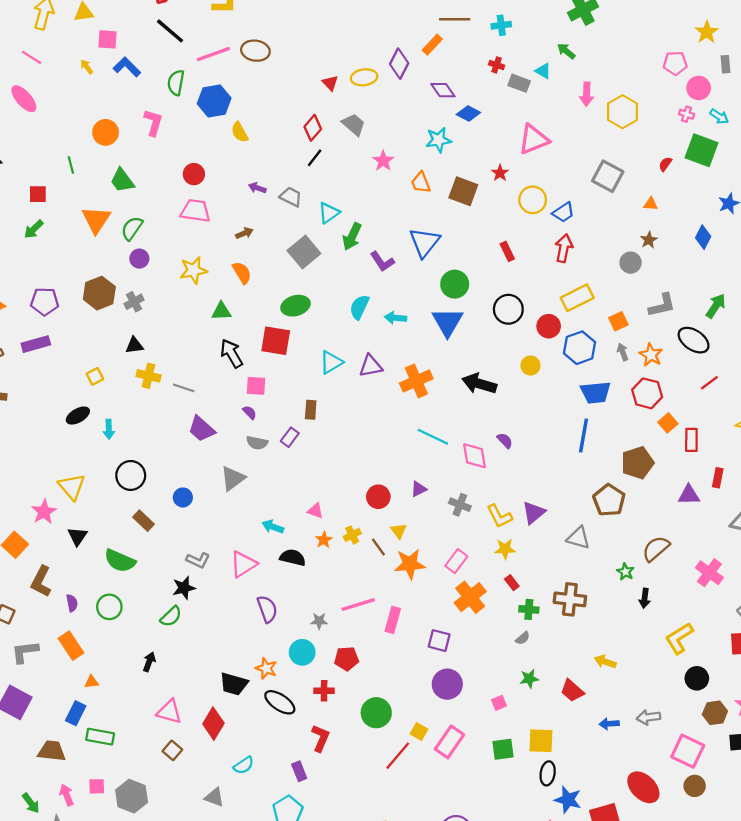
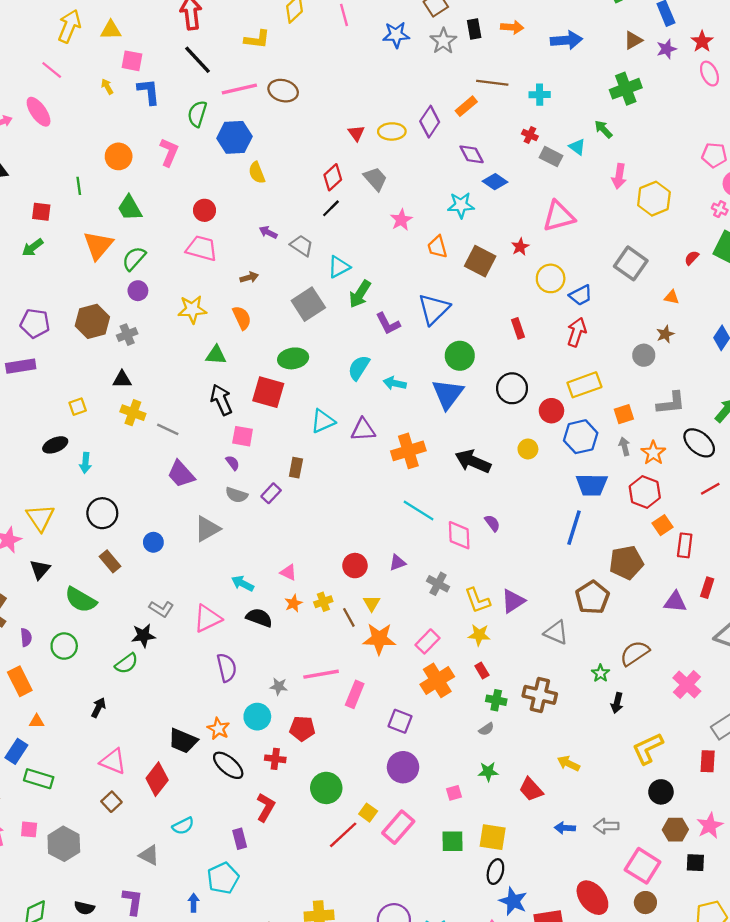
blue L-shape: (127, 67) -> (149, 92), turned 32

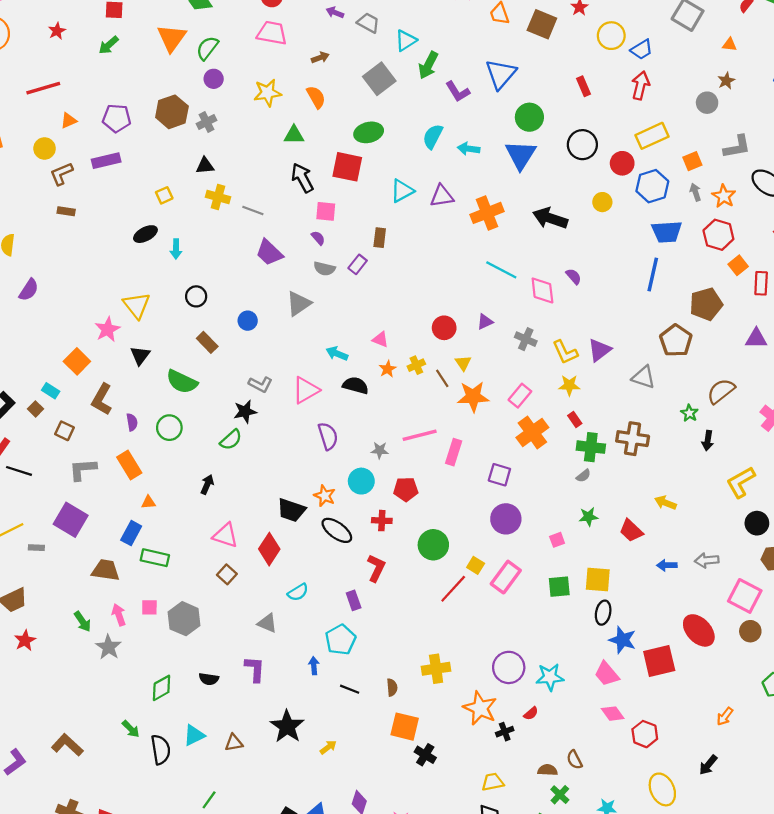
black circle: (102, 513) -> (196, 296), size x0.7
green cross: (496, 700) -> (591, 447), size x1.4

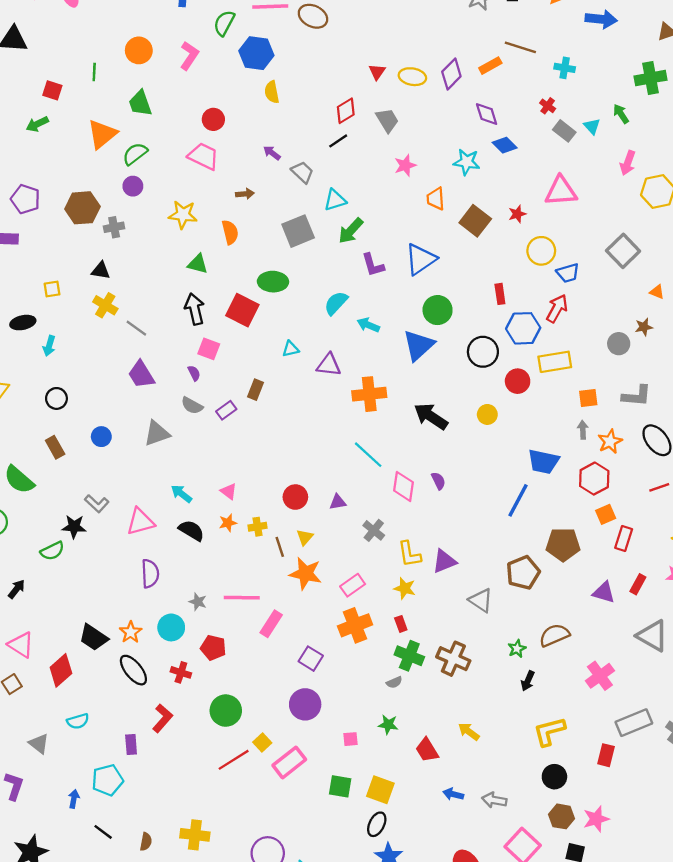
blue hexagon: (652, 186) -> (523, 328), moved
cyan triangle: (402, 191) -> (291, 349), size x0.7

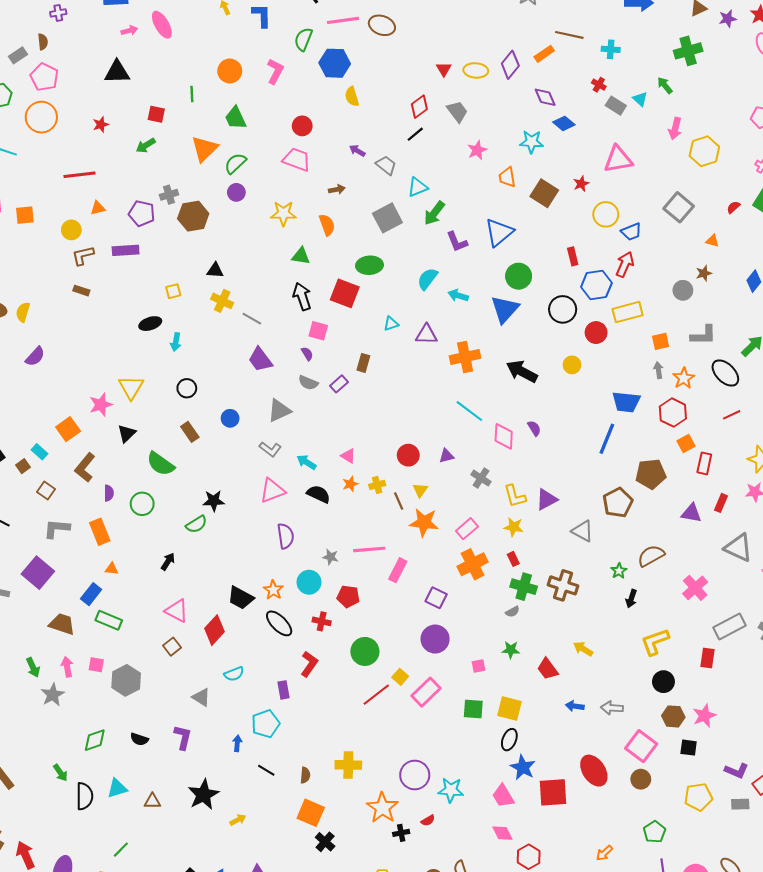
gray cross: (114, 227) -> (169, 195), moved
gray L-shape: (97, 504) -> (270, 449), moved

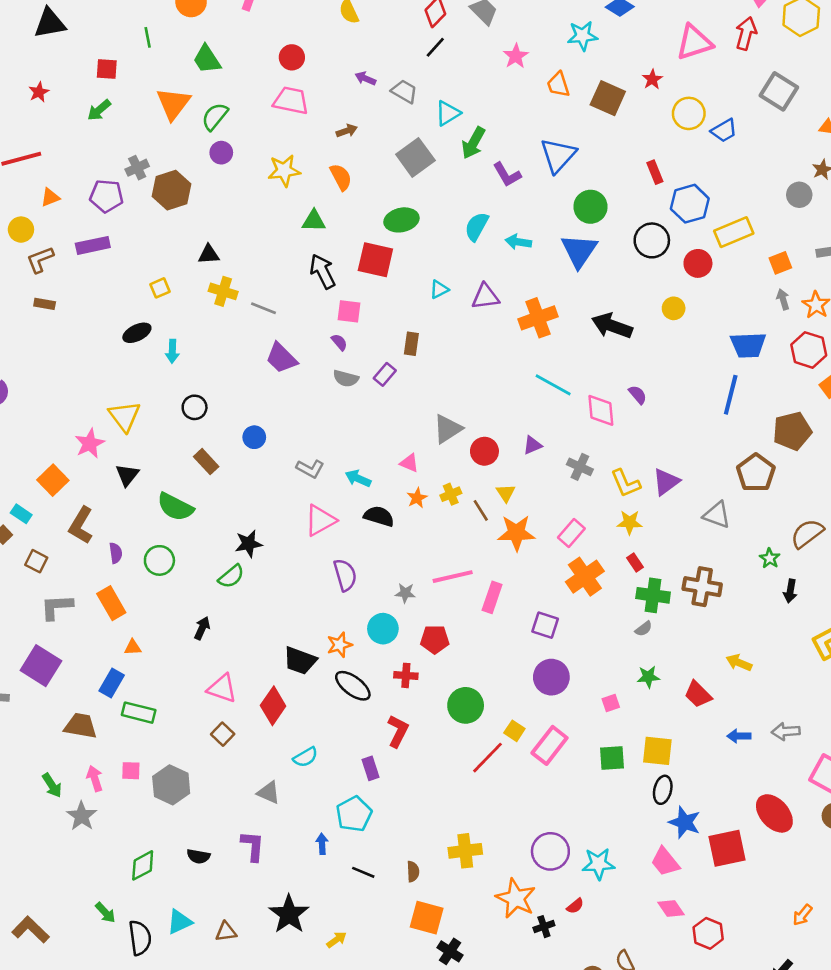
red arrow: (625, 264) -> (746, 33), moved
gray triangle: (279, 411) -> (448, 429), moved
orange star: (273, 590) -> (339, 645), turned 30

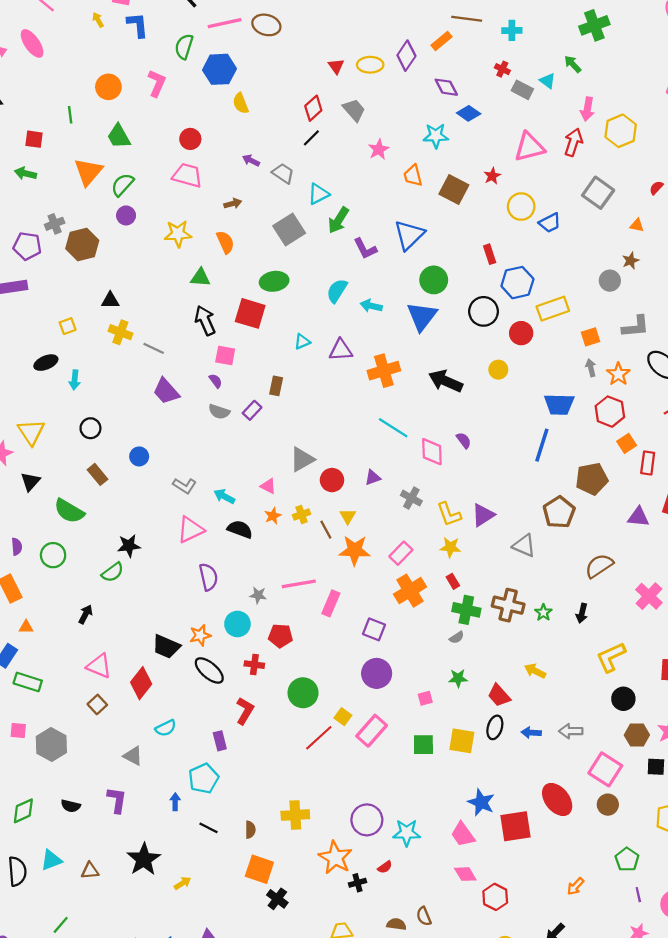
green arrow: (99, 110) -> (26, 173), turned 50
green star: (770, 558) -> (543, 613), moved
black ellipse: (663, 790) -> (495, 727), moved

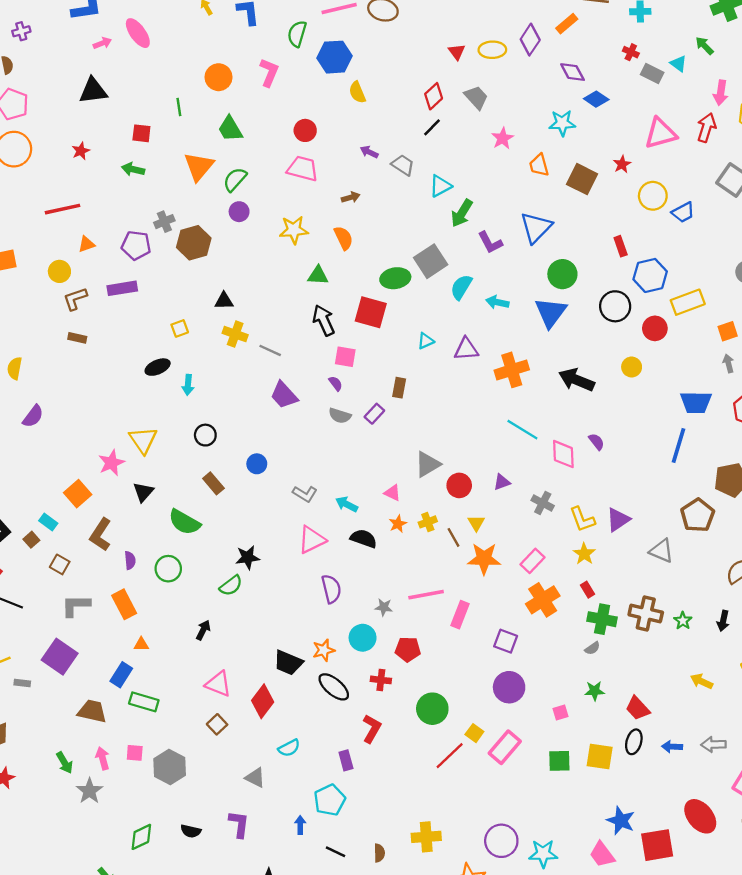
gray square: (289, 229) -> (431, 261), moved
yellow star: (450, 547) -> (584, 554), turned 30
yellow arrow: (535, 671) -> (702, 681), moved

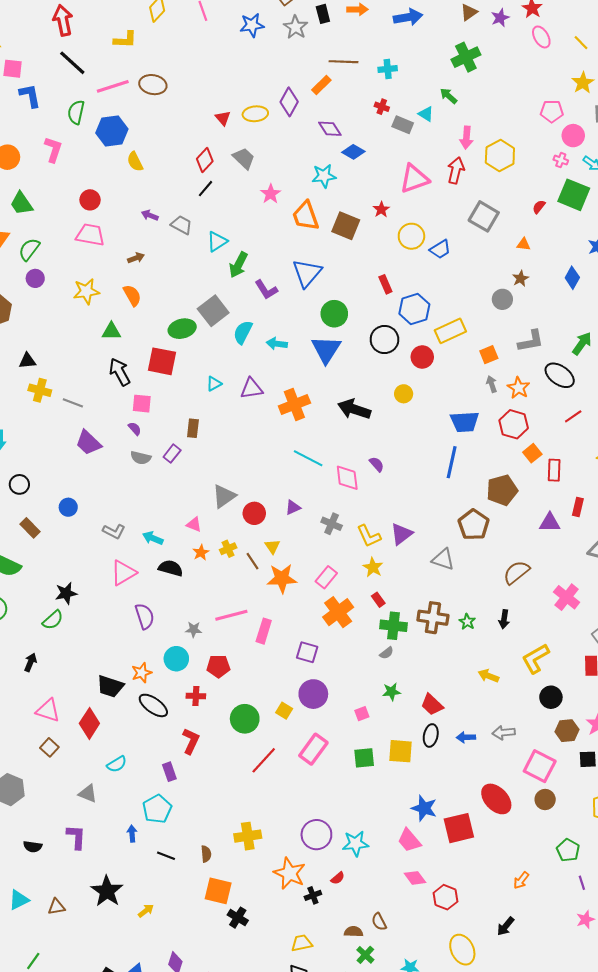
orange trapezoid: (539, 165) -> (306, 216), size x1.4
yellow square: (474, 733) -> (284, 711), moved

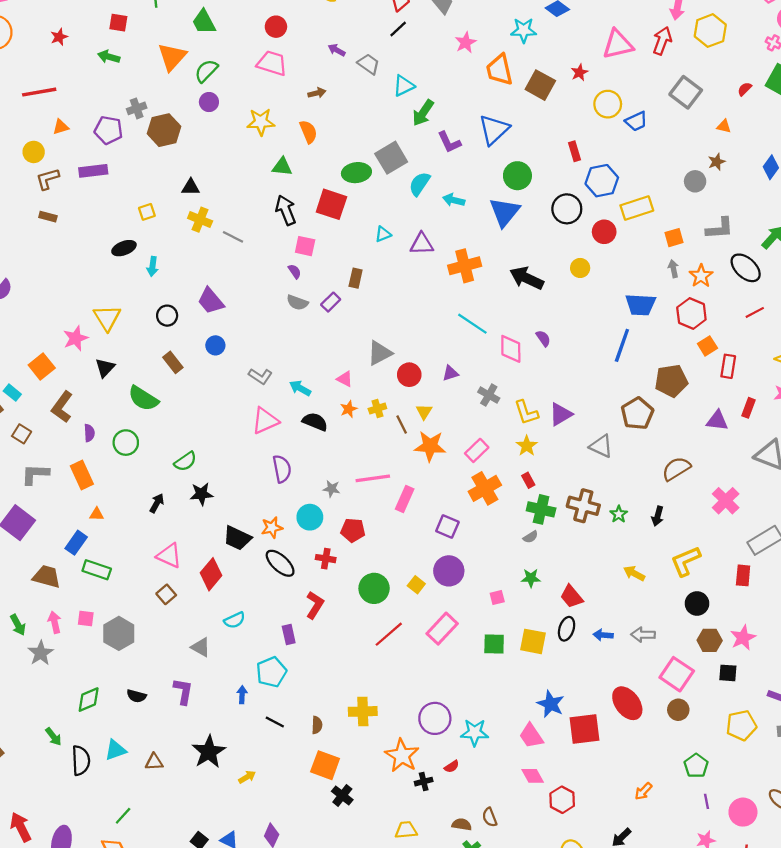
purple trapezoid: (88, 443) -> (211, 301), moved
black star: (66, 593) -> (201, 494), moved

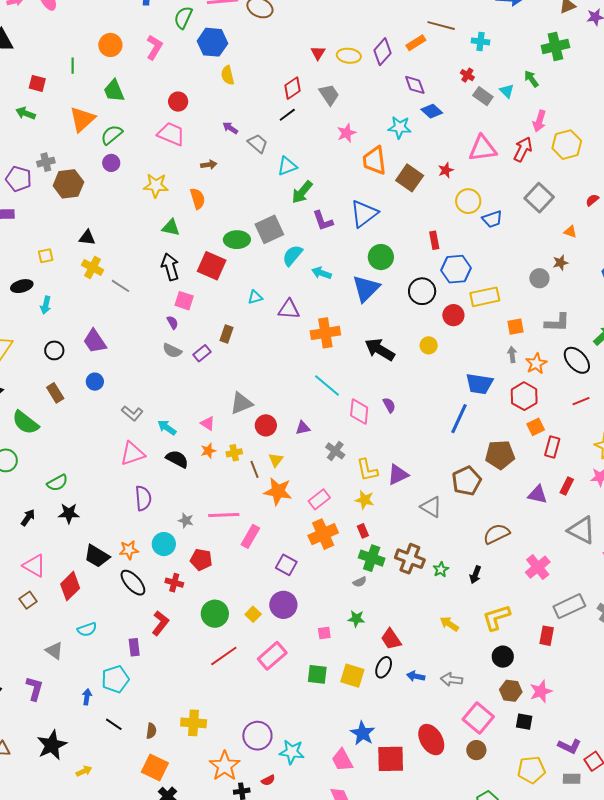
yellow star: (527, 446) -> (365, 500), turned -30

